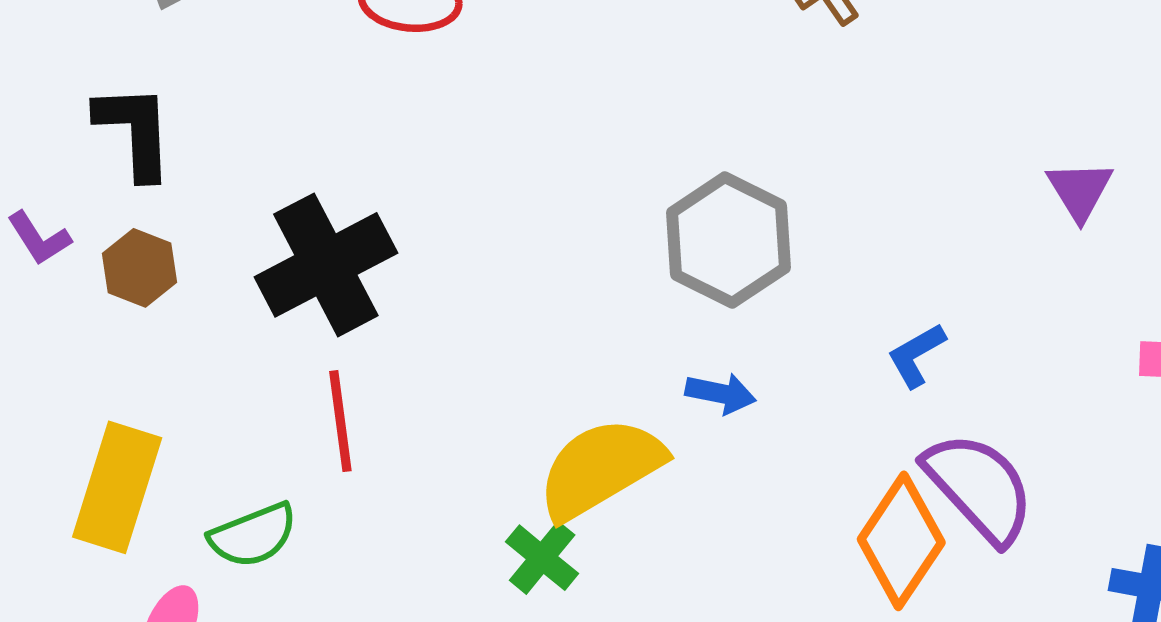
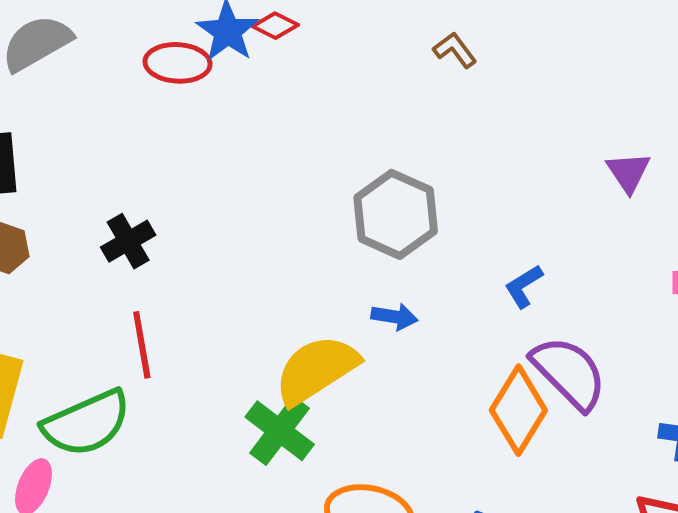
black cross: (326, 265) -> (128, 241), size x0.6
green semicircle: (253, 535) -> (86, 423), size x1.5
green cross: (542, 558) -> (280, 431), size x1.4

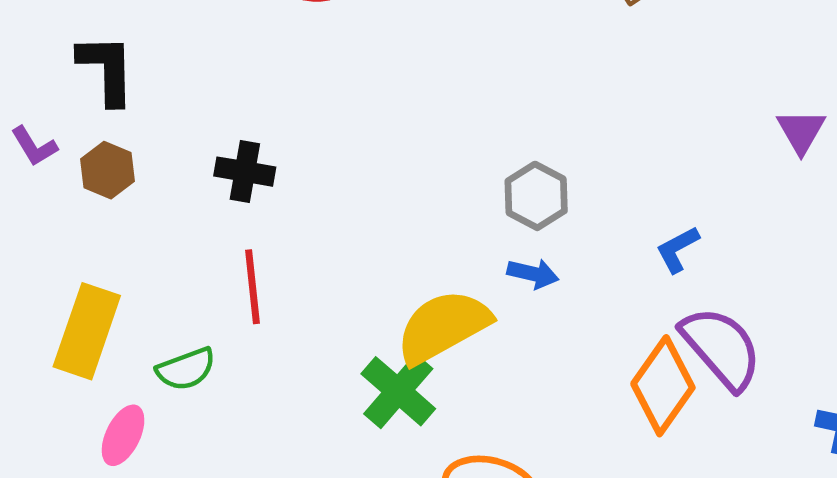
gray hexagon: (396, 214) -> (536, 196), moved, size x0.7
black cross: (128, 241) -> (245, 172), turned 36
green semicircle: (86, 423) -> (186, 369), size x0.6

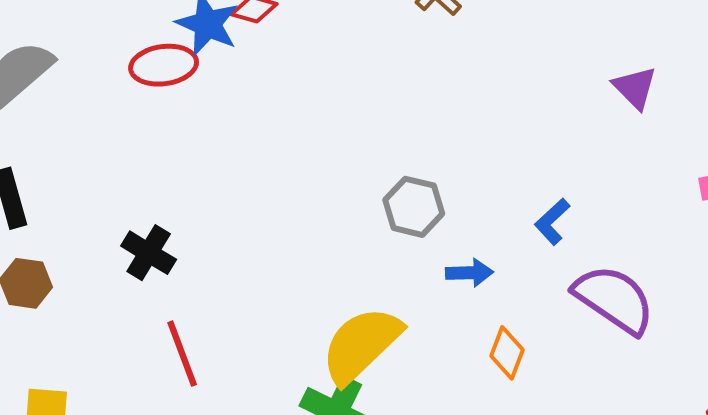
black cross: (245, 172) -> (149, 253), turned 36
blue arrow: (533, 274) -> (469, 273), moved
orange diamond: (663, 386) -> (507, 353), moved, size x0.6

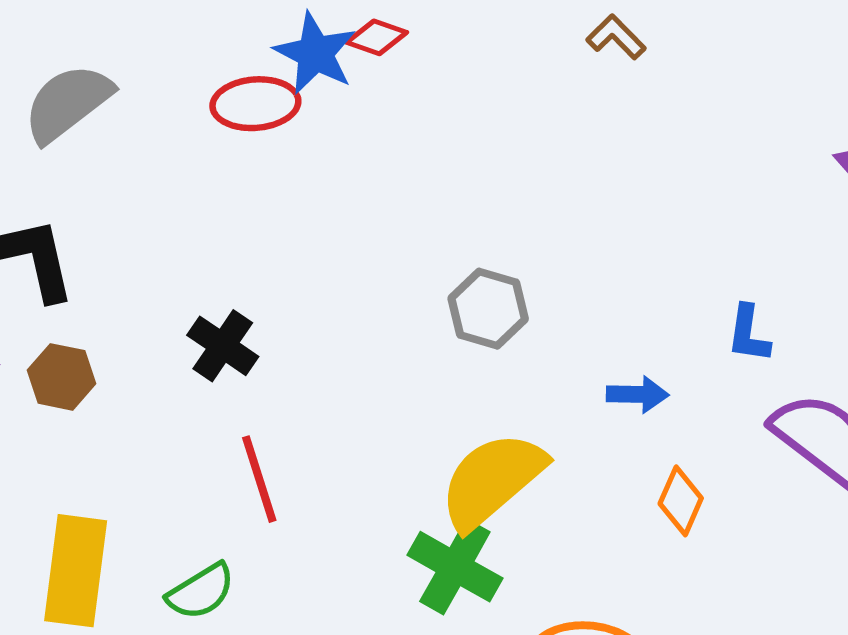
gray hexagon: (414, 207) -> (488, 309), moved
blue L-shape: (552, 222) -> (749, 334), turned -42

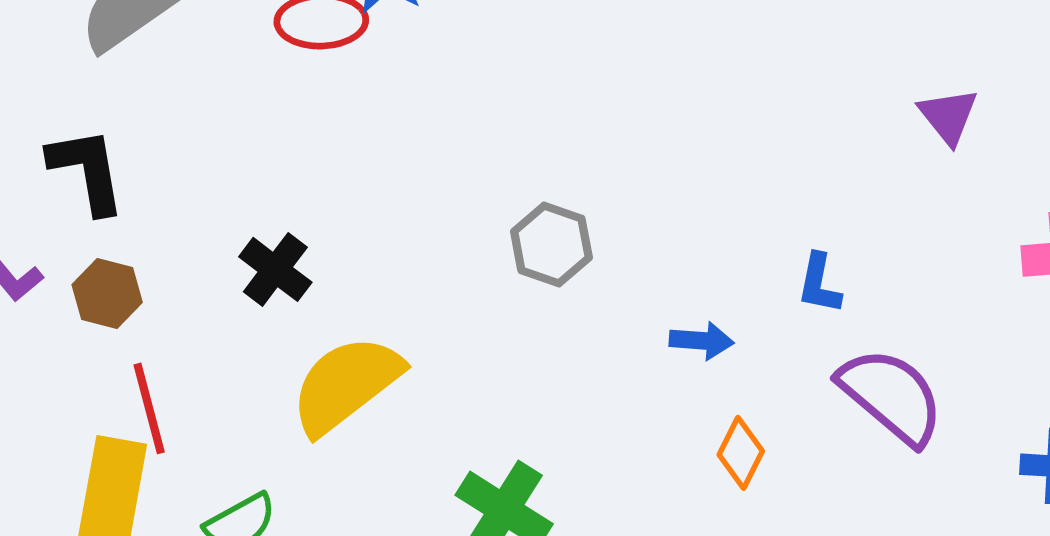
red line: (259, 479) -> (149, 408), moved
yellow semicircle: (492, 480) -> (346, 385), moved

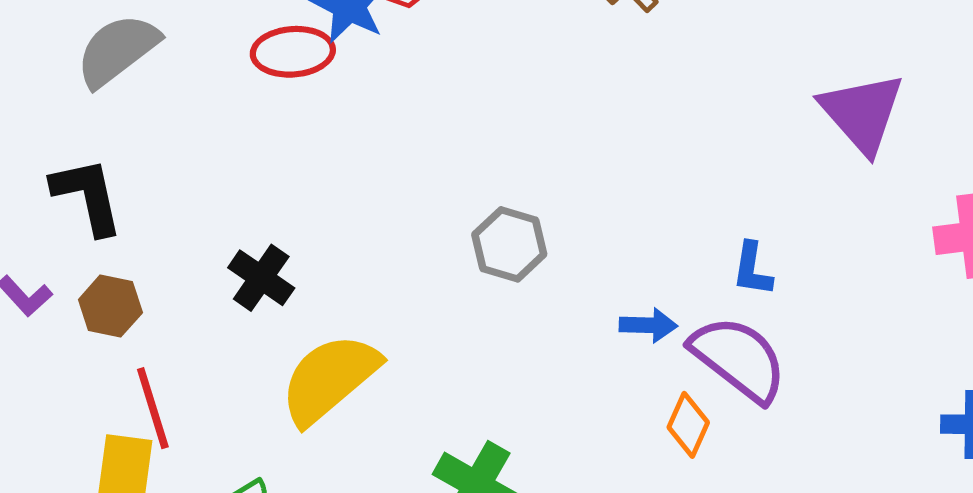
purple triangle: (948, 116) -> (862, 113), size x1.6
purple semicircle: (891, 396) -> (739, 359), moved

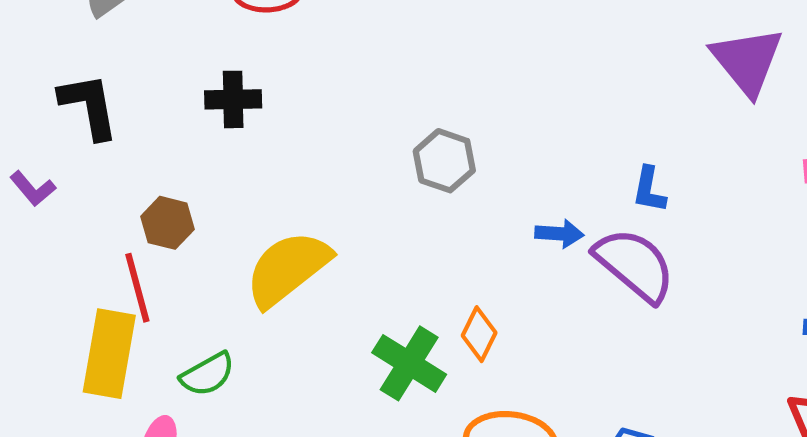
black cross: (261, 278) -> (233, 99), moved, turned -38
brown hexagon: (110, 306) -> (168, 223), moved
orange diamond: (688, 425) -> (479, 334), moved

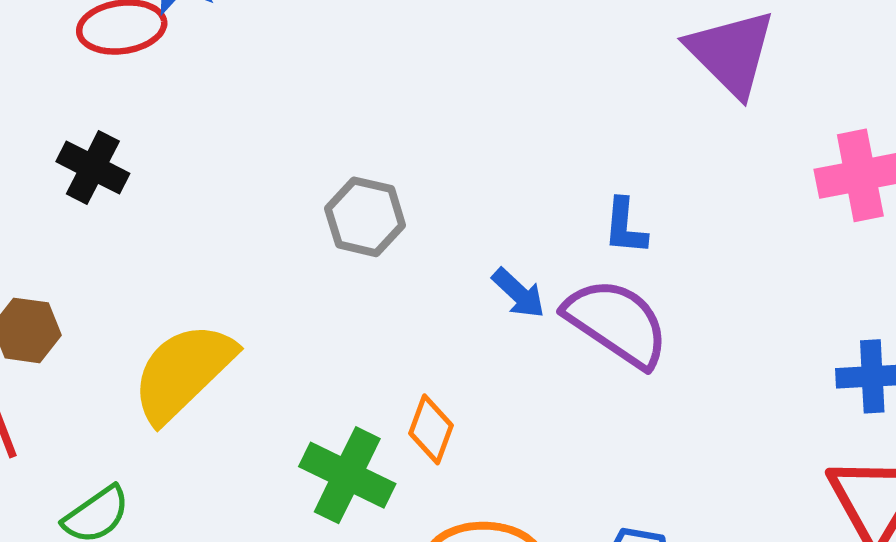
black cross: (233, 99) -> (93, 167), turned 34
blue arrow: (559, 234) -> (518, 293), turned 45

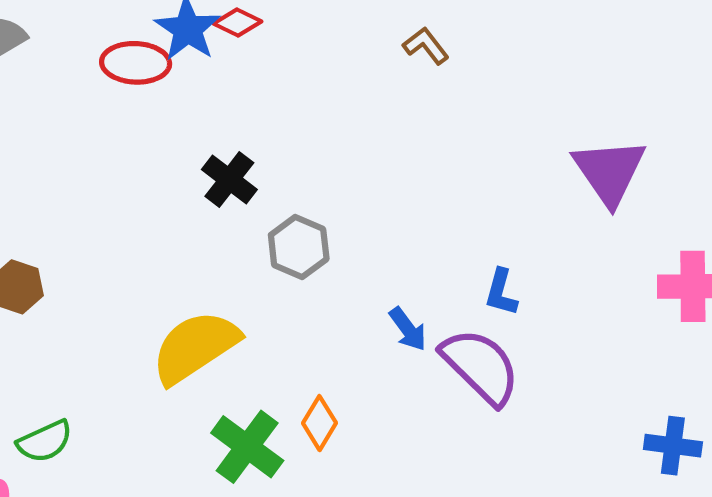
black cross: (93, 167) -> (229, 179), moved
yellow semicircle: (183, 372) -> (195, 347), moved

